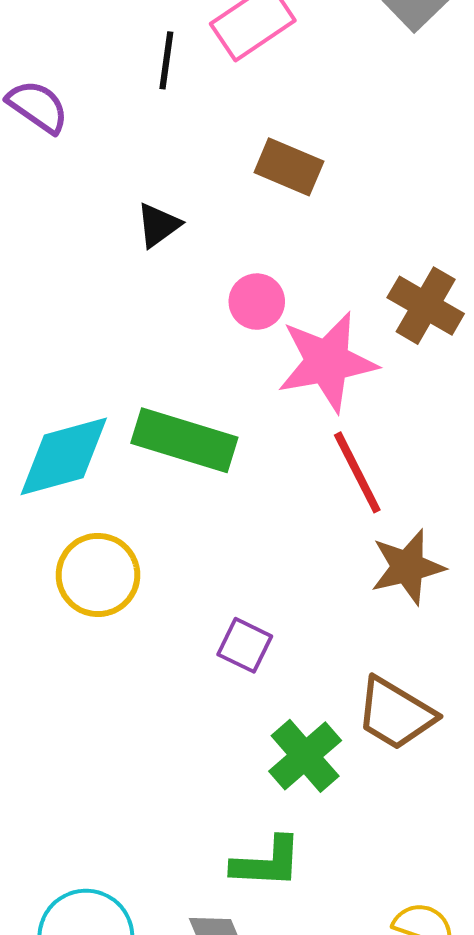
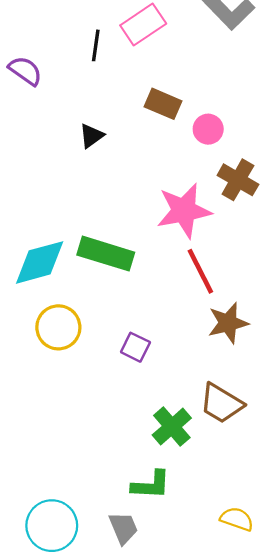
pink circle: (257, 302) -> (208, 129), moved
purple square: (245, 645) -> (135, 347), moved

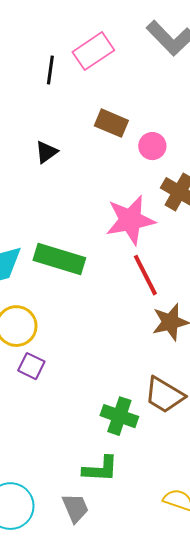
purple square: (135, 347) -> (31, 366), moved
green cross: (172, 427) -> (119, 416), turned -30

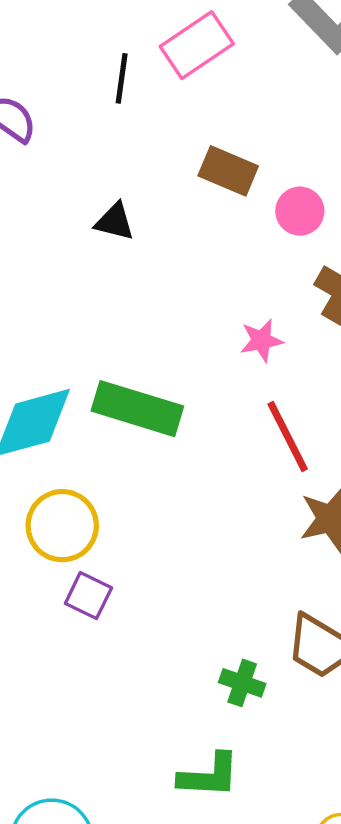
black triangle: (46, 152) -> (115, 222), turned 50
pink star: (130, 220) -> (261, 340), size x0.5
green cross: (119, 416) -> (242, 683), size x0.7

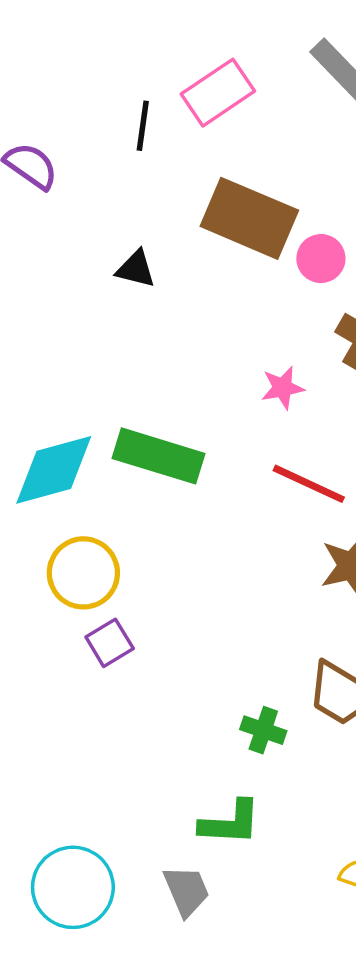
brown rectangle: (228, 171) -> (249, 218), size x1.6
red line: (288, 437) -> (309, 484), turned -38
purple square: (88, 596) -> (110, 643), turned 33

